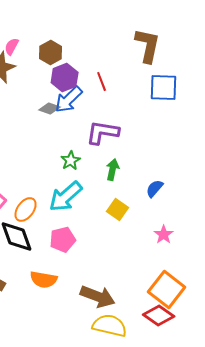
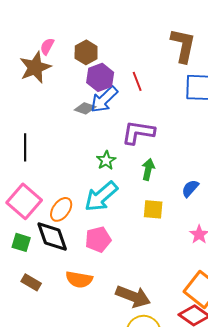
yellow square: (118, 210) -> (153, 209), turned -30

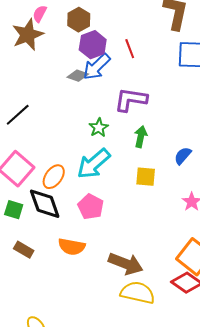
black line: (25, 147) -> (18, 115), turned 48
pink pentagon: (98, 239) -> (91, 207), turned -30

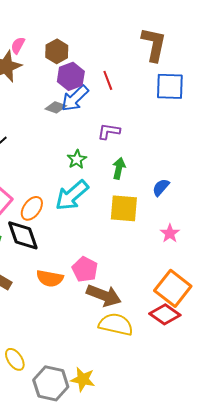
purple L-shape: (131, 100) -> (109, 131), size x0.7
yellow square: (146, 177) -> (124, 208), size x1.4
pink pentagon: (91, 207) -> (85, 269), moved

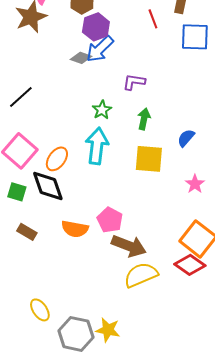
red line: (108, 80) -> (153, 19), moved
cyan arrow: (72, 195) -> (97, 146), turned 138
yellow semicircle: (116, 324) -> (141, 275), turned -36

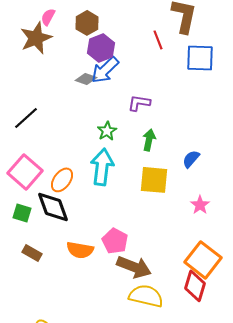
red diamond: (190, 265) -> (195, 286), turned 72
yellow semicircle: (141, 275) -> (146, 296), turned 36

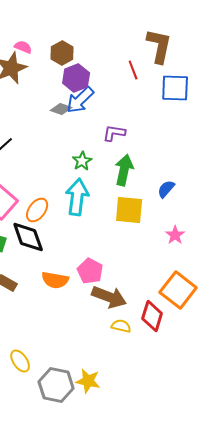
pink semicircle: (48, 17) -> (23, 47), turned 84
green arrow: (149, 140) -> (124, 170), size x1.4
red diamond: (195, 286) -> (152, 316), moved
yellow semicircle: (146, 296) -> (121, 326), size x0.6

